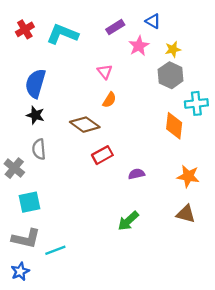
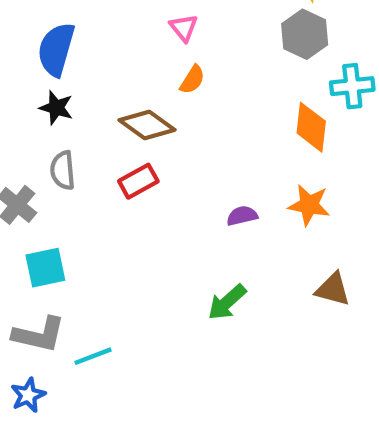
red rectangle: (102, 155) -> (138, 181), moved
orange star: (188, 176) -> (309, 205), moved

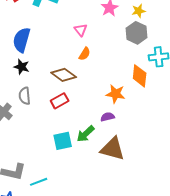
orange star: (309, 205) -> (116, 94), moved
cyan square: (45, 268) -> (63, 141), moved
brown triangle: (333, 289) -> (113, 149), moved, size x1.5
green arrow: (227, 302) -> (86, 134), moved

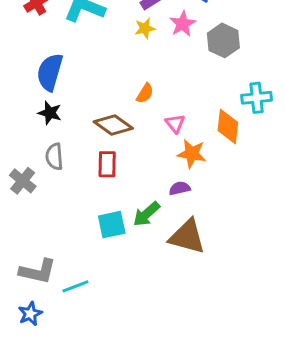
yellow star: (139, 11) -> (145, 28), moved
pink triangle: (81, 30) -> (175, 123), moved
gray hexagon: (137, 33) -> (223, 40), moved
red rectangle: (60, 101) -> (107, 164), turned -60

